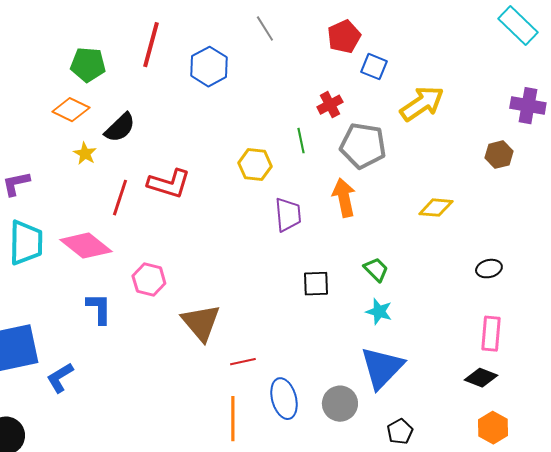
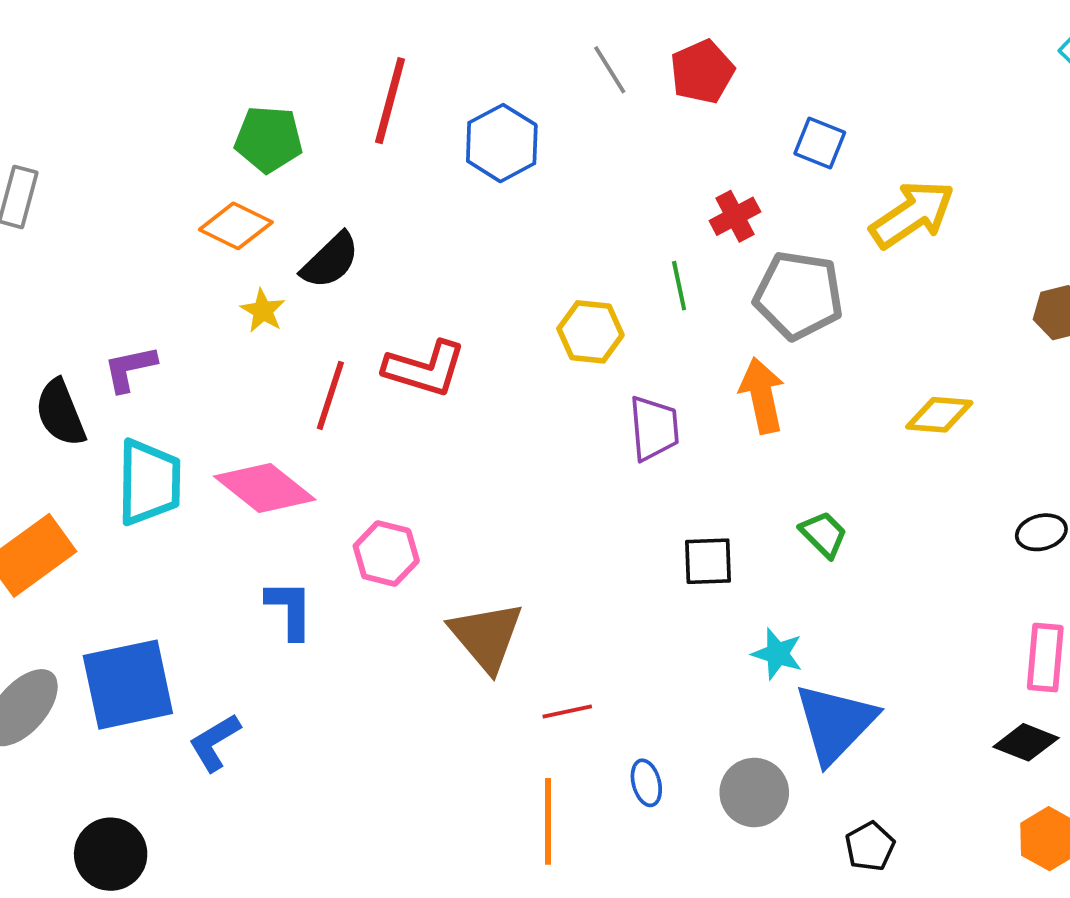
red pentagon: (344, 37) -> (702, 72), moved
cyan star: (379, 312) -> (777, 654), moved
blue ellipse: (284, 399) -> (646, 783), size x0.6

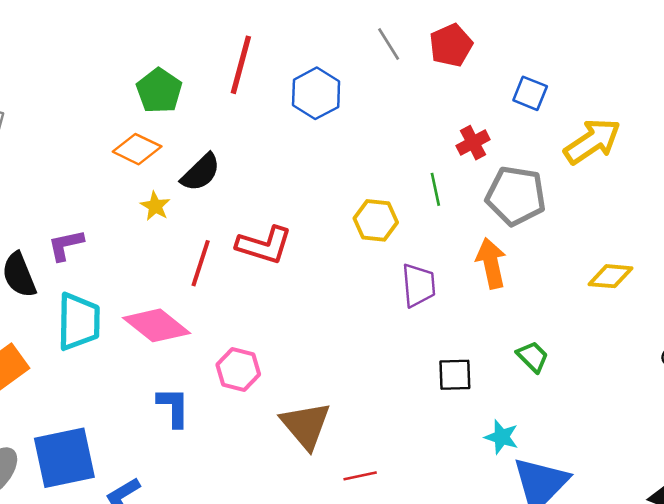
green pentagon: (269, 139) -> (159, 91), turned 30

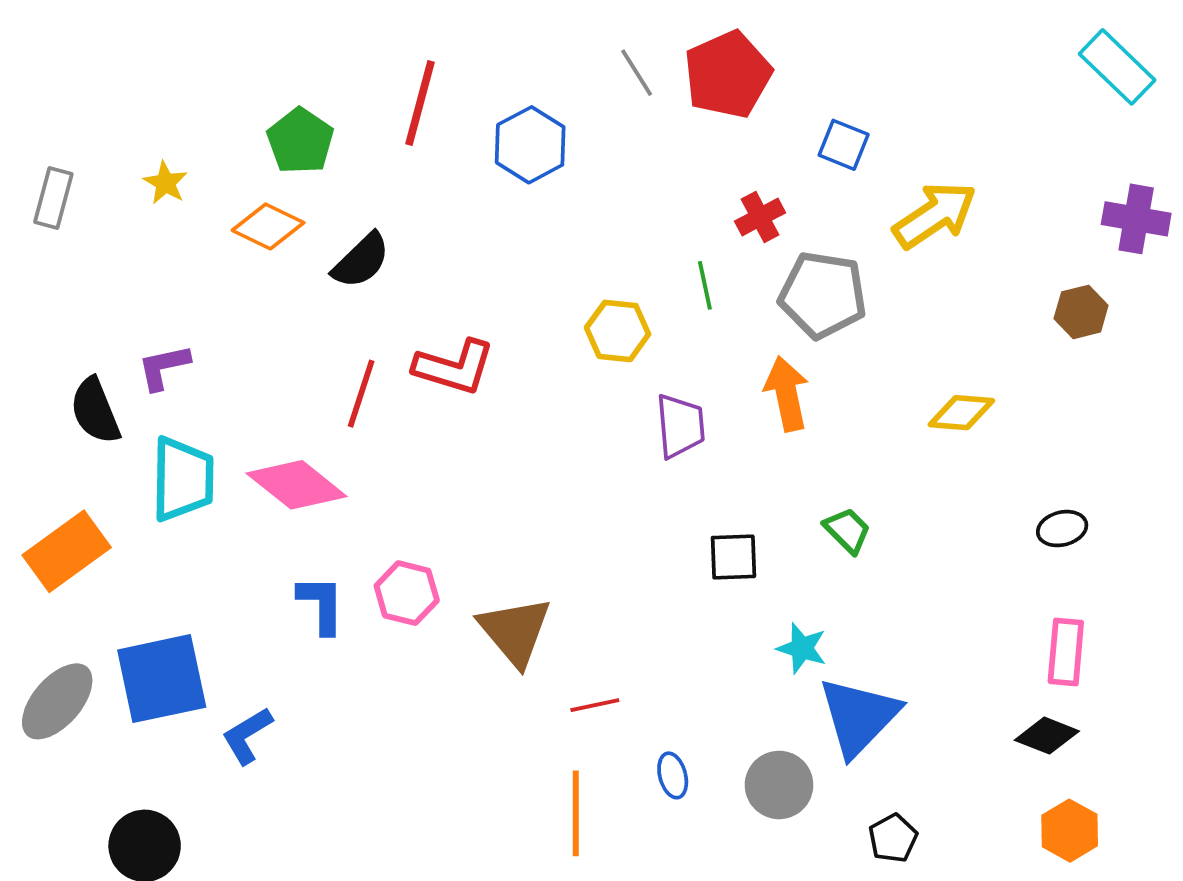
red pentagon: (451, 45) -> (728, 75), size x1.4
yellow star: (155, 206) -> (165, 183), moved
pink hexagon: (238, 370) -> (407, 593), moved

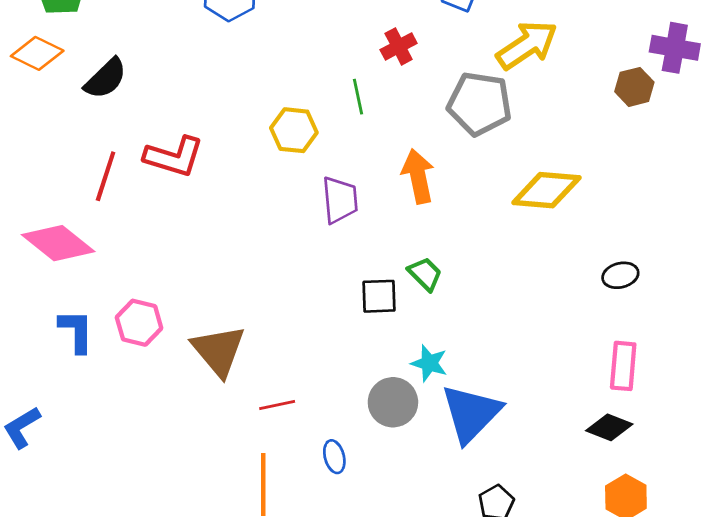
gray pentagon: (823, 295) -> (479, 104), moved
brown hexagon: (1081, 312) -> (634, 87), moved
yellow diamond: (961, 413) -> (546, 190), size x1.4
green trapezoid: (847, 530) -> (425, 274), moved
gray circle: (779, 785) -> (393, 402), moved

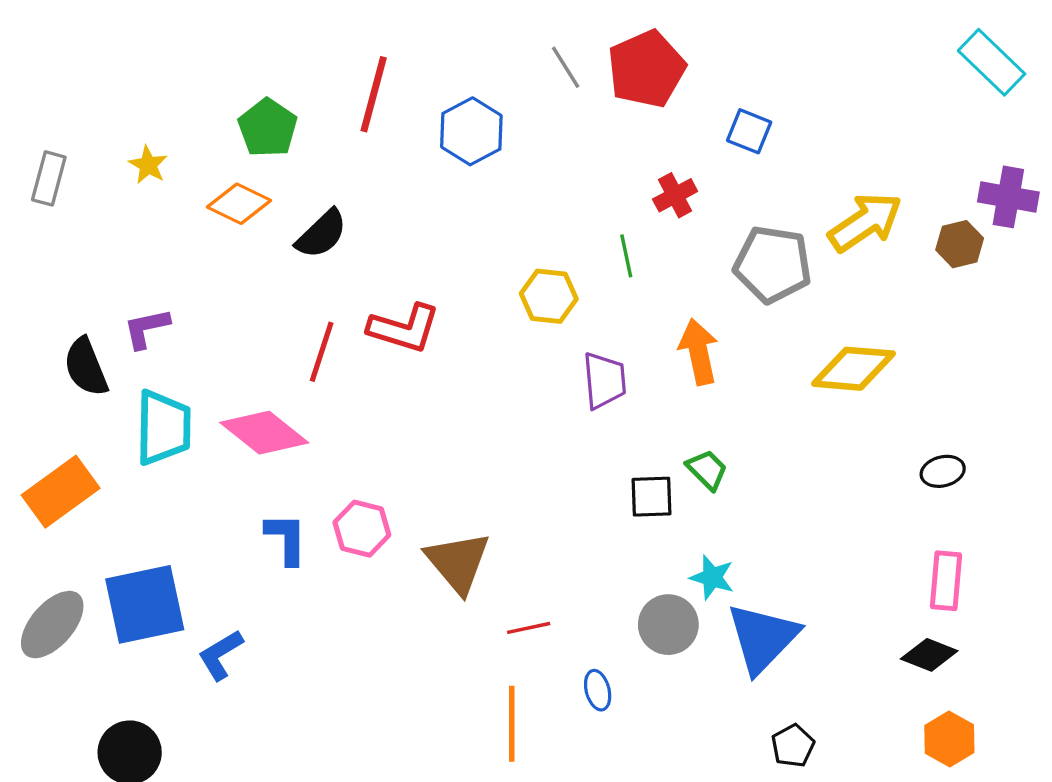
yellow arrow: (527, 45) -> (865, 222), moved

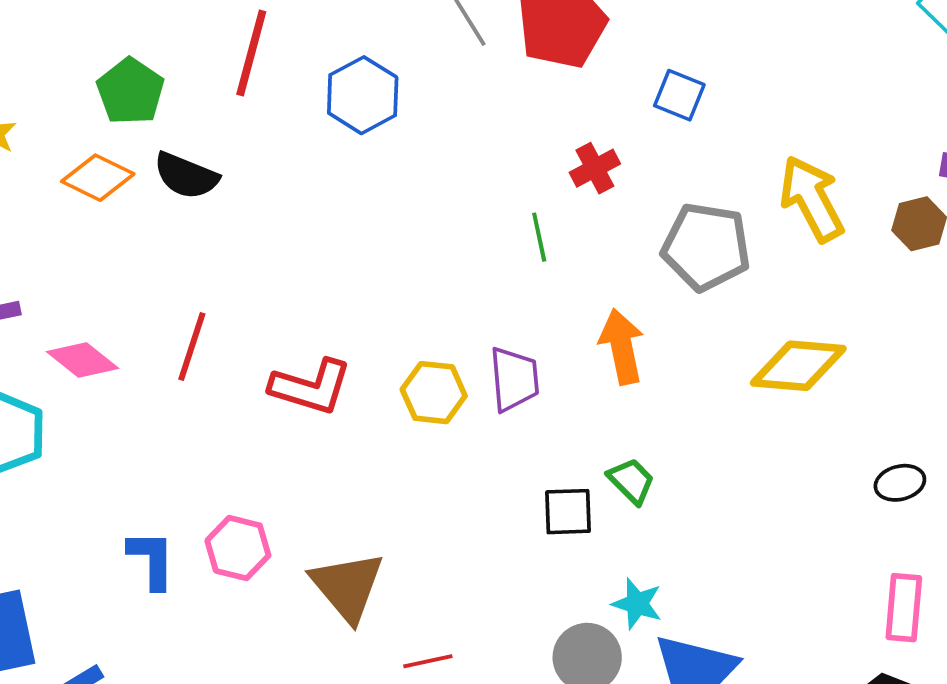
yellow arrow: (865, 222) -> (812, 199), turned -84
black semicircle: (322, 234) -> (186, 176), moved, turned 66
yellow hexagon: (549, 296) -> (434, 393), moved
red L-shape: (404, 328) -> (311, 387), moved
pink diamond: (264, 433) -> (82, 360), moved, size x0.7

